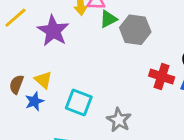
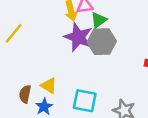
gray hexagon: (135, 30) -> (102, 42), moved
purple star: (53, 31) -> (78, 37), moved

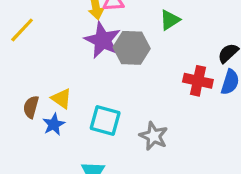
green triangle: (99, 20) -> (170, 20), moved

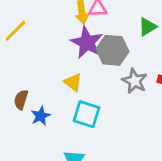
yellow triangle: (61, 99) -> (73, 82), moved
gray star: (154, 136) -> (135, 81), moved

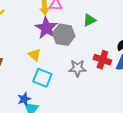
gray star: (135, 81) -> (77, 68), moved, turned -30
blue star: (41, 116) -> (24, 99), moved

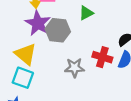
yellow triangle: (35, 55) -> (26, 54), size x1.5
cyan square: (42, 78) -> (23, 78), moved

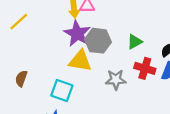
green triangle: (86, 13) -> (135, 42), moved
yellow triangle: (26, 54) -> (80, 61), moved, turned -30

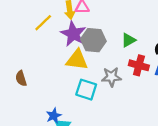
yellow line: (19, 22) -> (43, 23), moved
brown semicircle: (21, 79) -> (21, 78), turned -35
cyan square: (62, 90) -> (86, 90), moved

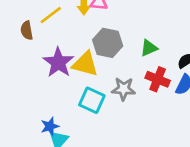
purple star: (73, 34) -> (58, 62), moved
brown semicircle: (21, 78) -> (27, 30), moved

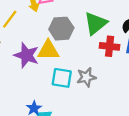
green triangle: (149, 48) -> (96, 23), size x1.6
gray star: (124, 89) -> (86, 77), moved

